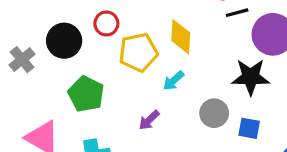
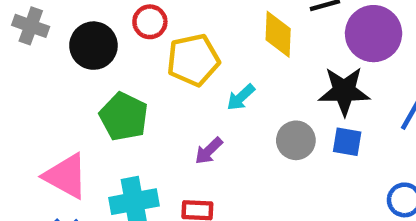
yellow diamond: (181, 37) -> (278, 34), moved
gray cross: (22, 60) -> (31, 26), moved, turned -30
blue square: (249, 128) -> (347, 142), moved

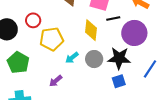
gray circle: (296, 140) -> (94, 59), moved
blue square: (347, 142) -> (119, 81), turned -32

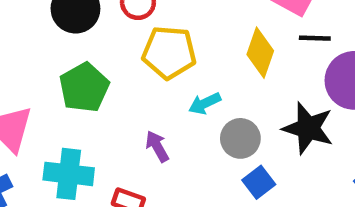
gray circle: (94, 59) -> (240, 138), moved
purple arrow: (56, 81) -> (157, 146), turned 88
blue square: (119, 81) -> (259, 182), moved, turned -32

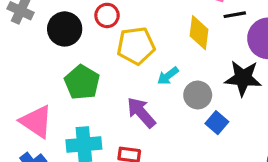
purple arrow: (157, 146) -> (141, 113), size x1.5

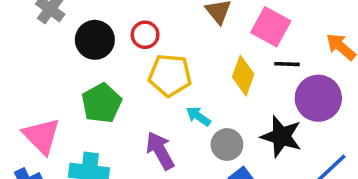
cyan arrow: (168, 76) -> (198, 116), turned 60

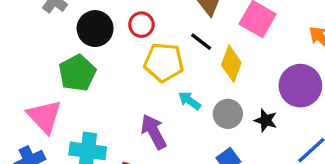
black line: (287, 64) -> (201, 42), moved, turned 35
green pentagon: (102, 103) -> (77, 73), moved
black star: (281, 136) -> (266, 120), size x0.6
gray circle: (227, 144) -> (228, 114), moved

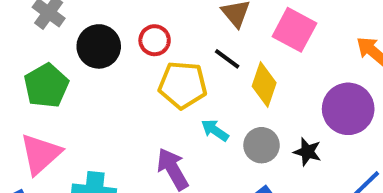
green pentagon: (77, 73) -> (46, 86), moved
pink triangle: (44, 116) -> (40, 154), turned 33

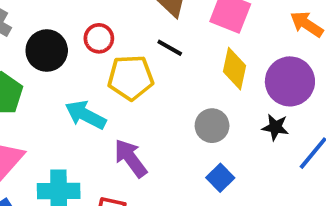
yellow diamond: (264, 85) -> (235, 69), moved
cyan arrow: (215, 130) -> (85, 115), moved, size x1.5
black star: (307, 152) -> (275, 127), moved

